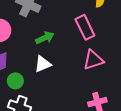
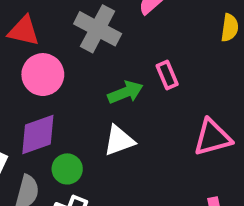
pink rectangle: (85, 27) -> (167, 75), moved, size x0.6

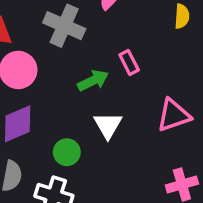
white triangle: (119, 141) -> (108, 125), moved, turned -36
green circle: (67, 169) -> (67, 152), moved

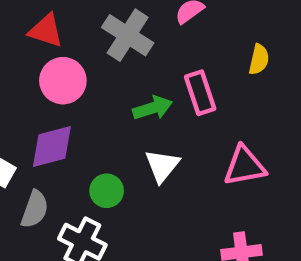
yellow semicircle: (182, 16) -> (259, 59), moved
pink rectangle: (129, 62) -> (200, 93), size x1.4

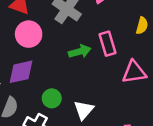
white triangle: (162, 166) -> (84, 110), moved
pink triangle: (245, 166) -> (134, 72), moved

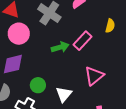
pink rectangle: (107, 44) -> (82, 41), turned 60
pink triangle: (134, 72) -> (94, 76), moved, turned -30

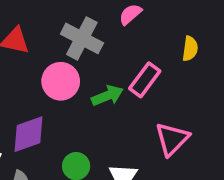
pink circle: (19, 34) -> (61, 81), moved

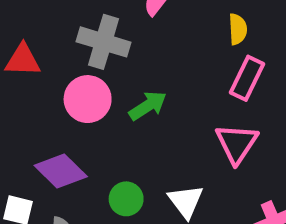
pink rectangle: (145, 80) -> (247, 78), moved
purple diamond: (28, 134) -> (61, 171), turned 75

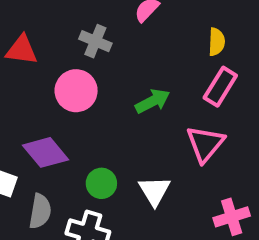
gray cross: (103, 42) -> (95, 41), size x0.7
green arrow: (148, 106) -> (153, 101), moved

